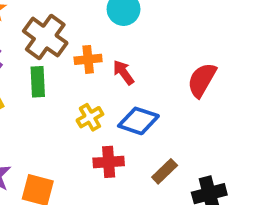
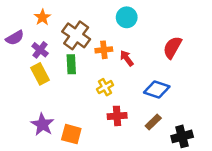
red semicircle: (202, 80) -> (172, 47), moved
blue diamond: (138, 121) -> (157, 90), moved

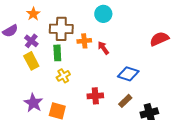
brown cross: (76, 35) -> (61, 29), turned -35
red semicircle: (172, 47) -> (159, 39), moved, turned 36
yellow cross: (105, 87) -> (63, 76), moved

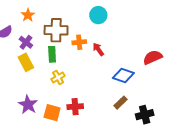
red semicircle: (159, 39) -> (153, 57), moved
red cross: (95, 96) -> (75, 107), moved

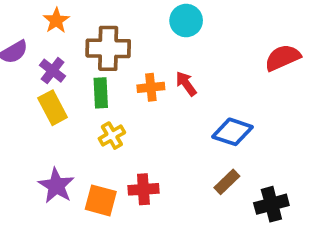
orange cross: (79, 42) -> (151, 87), moved
red semicircle: (153, 57) -> (283, 58), moved

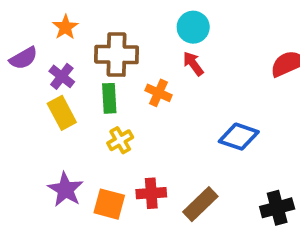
red arrow: (186, 84) -> (193, 64), moved
orange cross: (151, 87) -> (159, 93), turned 30
brown rectangle: (227, 182) -> (200, 204), moved, size x1.4

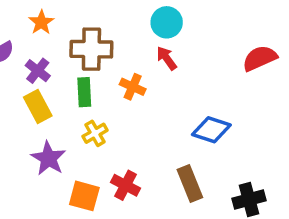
purple star: (65, 190) -> (48, 158), moved
red cross: (151, 193) -> (125, 185), turned 32
brown rectangle: (200, 204) -> (190, 183), moved, turned -68

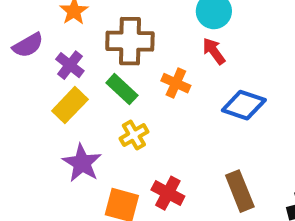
green rectangle: (84, 92) -> (122, 89), turned -44
yellow rectangle: (38, 106) -> (70, 105), turned 72
blue diamond: (211, 130) -> (244, 105), moved

